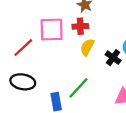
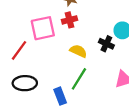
yellow semicircle: (87, 47) -> (78, 51), moved, turned 98

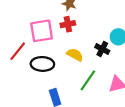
green line: (79, 79) -> (88, 80), moved
black ellipse: (25, 83) -> (42, 64), moved

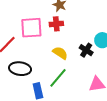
black ellipse: (42, 64) -> (20, 69), moved
green line: (88, 80) -> (58, 78), moved

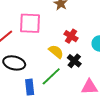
red cross: (56, 24) -> (71, 36), moved, turned 32
black cross: (86, 50) -> (74, 61), moved

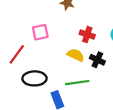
pink square: (30, 23) -> (40, 32), size x0.7
green line: (51, 76) -> (77, 83), turned 50

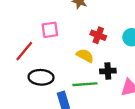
black cross: (97, 60) -> (108, 71), moved, turned -32

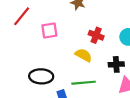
red line: (24, 51) -> (22, 16), moved
black cross: (108, 71) -> (116, 64), moved

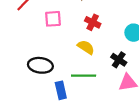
red cross: (96, 35) -> (93, 22), moved
black cross: (116, 64) -> (119, 60), turned 32

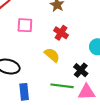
green line: (84, 76) -> (62, 86), moved

